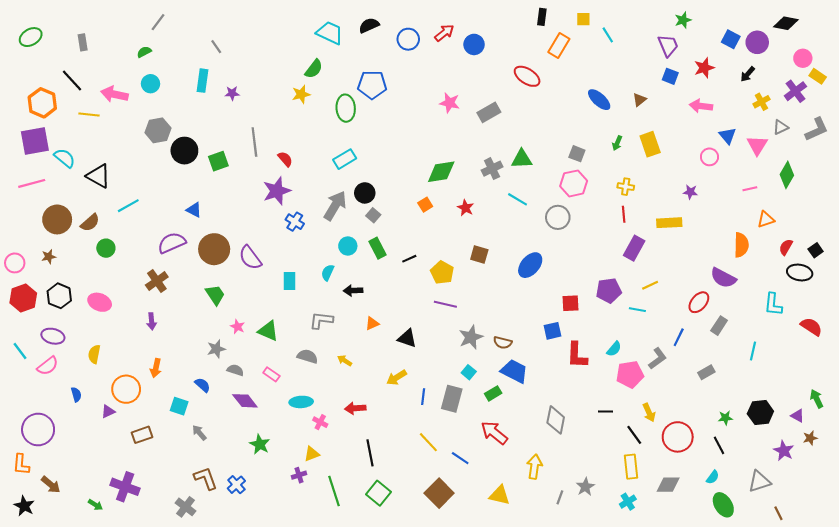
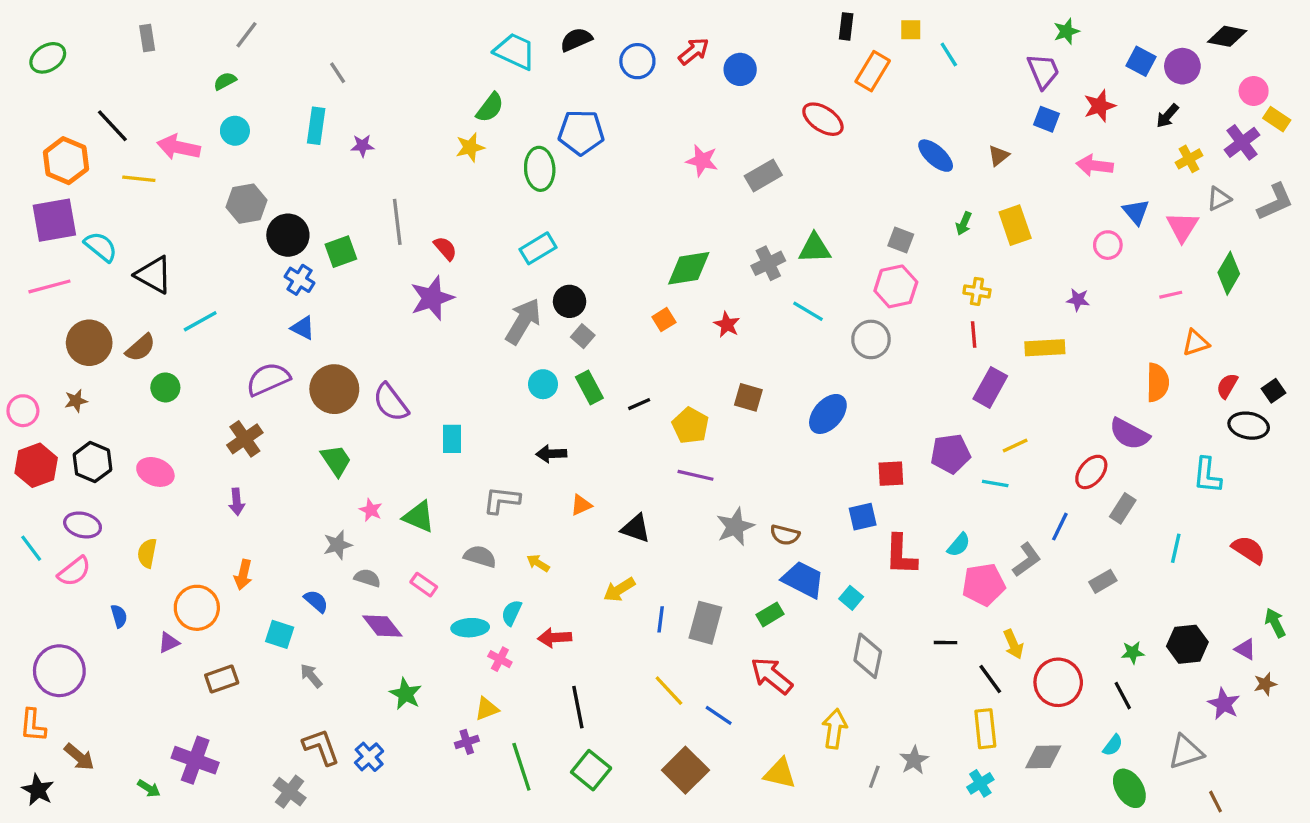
gray rectangle: (83, 42) -> (147, 38), moved
blue cross: (295, 222) -> (300, 280), moved
cyan semicircle: (328, 273) -> (512, 613), moved
red semicircle: (811, 327) -> (1249, 550), moved
cyan square: (469, 372) -> (851, 598), moved

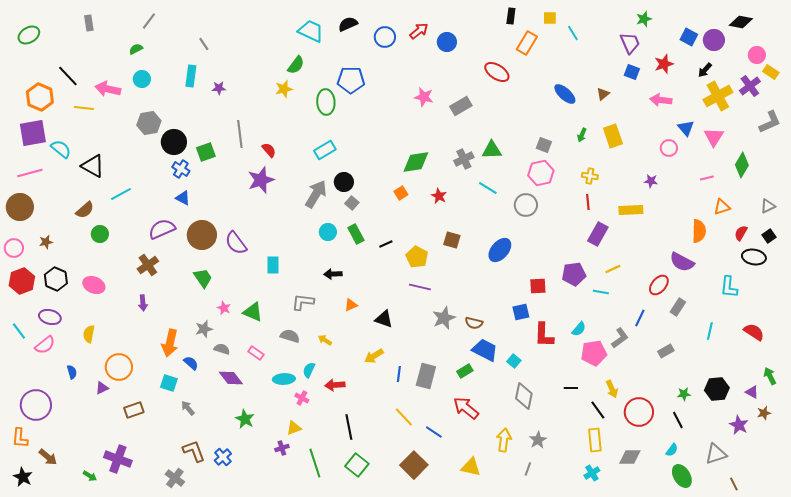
yellow cross: (1189, 159) -> (718, 96), size x1.8
gray triangle: (1219, 199) -> (768, 206), moved
brown circle: (89, 343) -> (20, 207), moved
orange arrow: (243, 575) -> (170, 343), moved, size x1.5
gray star: (914, 760) -> (538, 440), moved

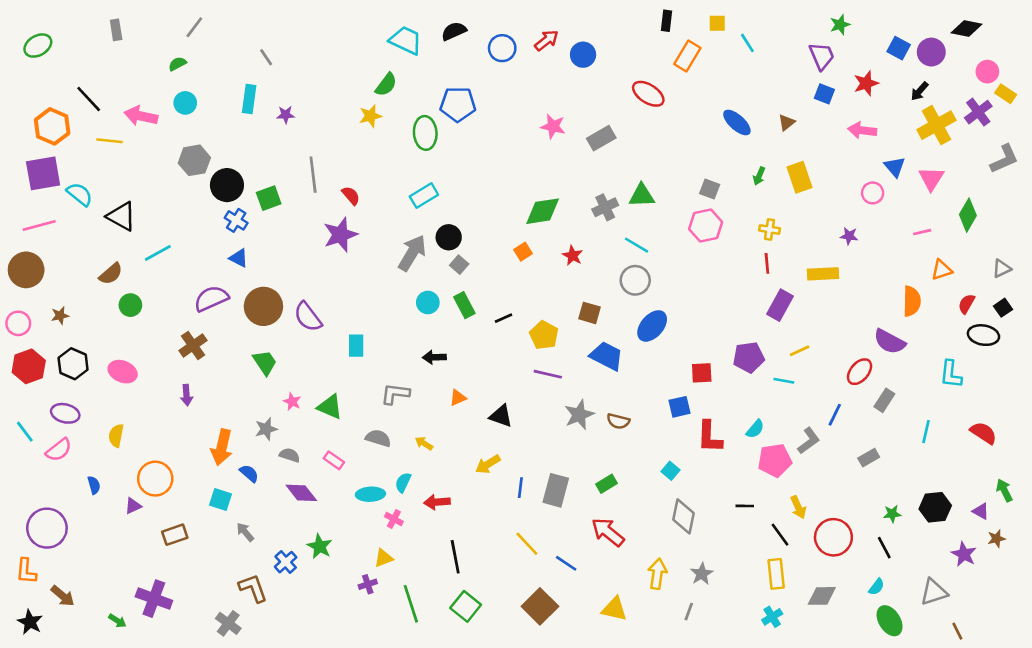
gray circle: (526, 205) -> (635, 280), moved
blue trapezoid: (485, 350) -> (607, 356), moved
blue cross: (223, 457) -> (286, 562), moved

